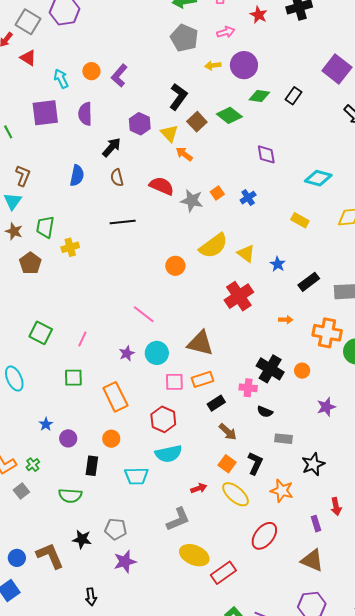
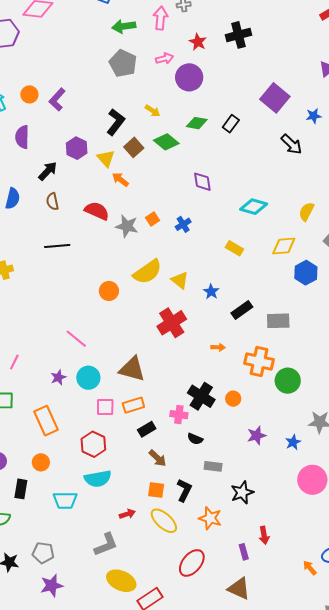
yellow arrow: (213, 65) -> (153, 111), moved, turned -140
purple circle: (244, 65) -> (189, 77), moved
orange square: (227, 464) -> (156, 490), turned -30

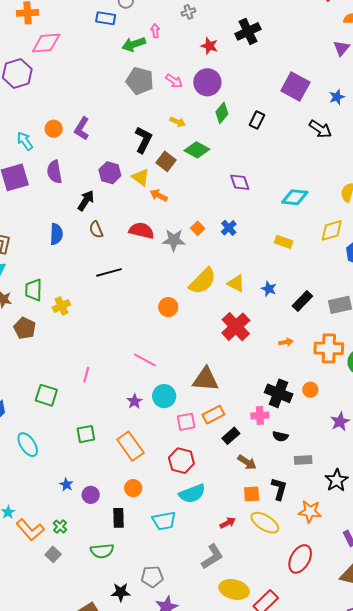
pink arrow: (161, 18) -> (155, 31), moved, size x0.6
pink arrow: (165, 58) -> (174, 81), moved, turned 60
green diamond: (197, 123) -> (222, 113), moved, turned -50
pink line: (14, 362) -> (86, 375), moved

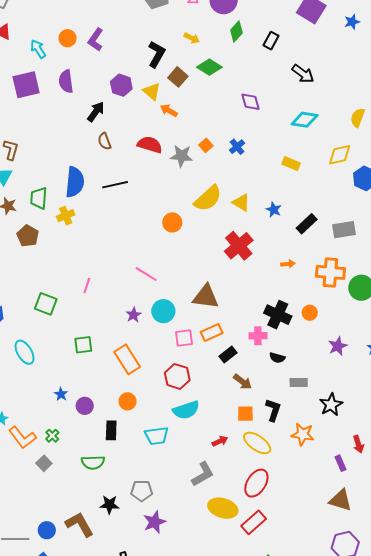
black arrow: (320, 129) -> (303, 74), moved
blue semicircle: (56, 234) -> (75, 182), moved, size x1.4
red ellipse: (300, 559) -> (256, 483), moved

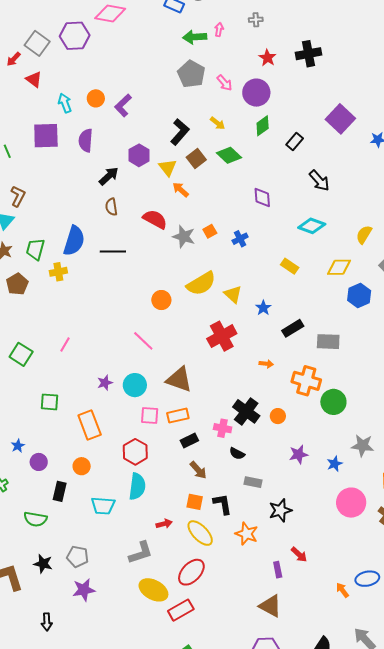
pink line: (146, 274) -> (143, 341), moved
cyan semicircle: (186, 410) -> (137, 486), turned -76
black L-shape: (273, 410) -> (223, 504), turned -40
red arrow: (358, 444) -> (299, 555), turned -42

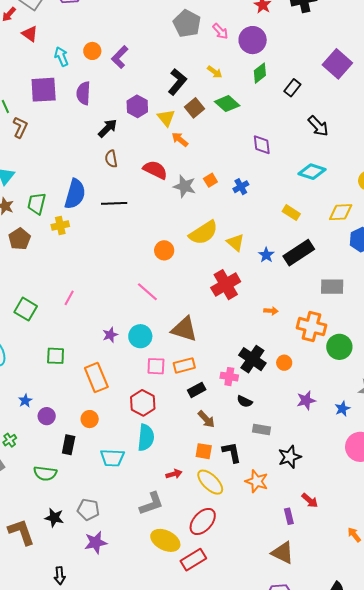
brown L-shape: (18, 196) -> (20, 127), moved
black rectangle: (293, 328) -> (299, 253), moved, size x1.4

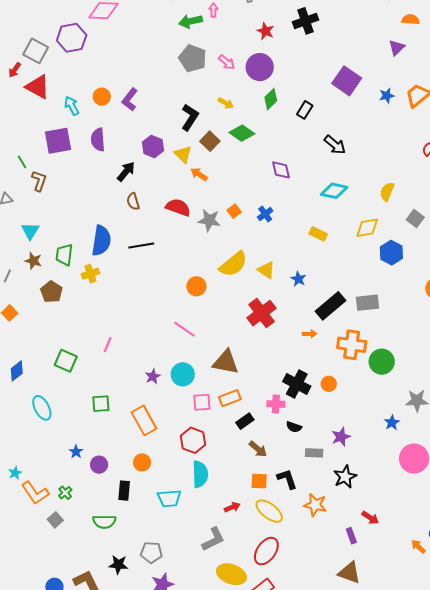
red triangle: (30, 34) -> (38, 87), size x1.5
black rectangle: (299, 253) -> (330, 306), moved
purple star: (306, 400) -> (341, 437), moved

